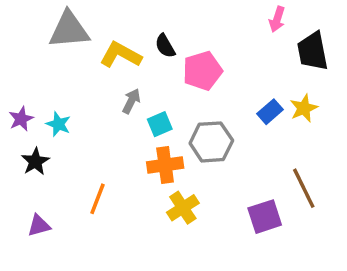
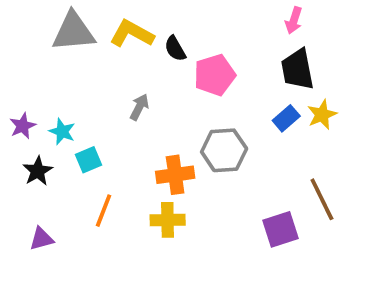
black trapezoid: (313, 51) -> (297, 69), moved
yellow L-shape: (121, 55) -> (132, 34), moved
cyan square: (160, 124) -> (88, 160), moved
yellow cross: (183, 208) -> (168, 220), moved, turned 32

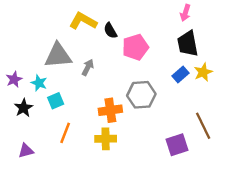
gray triangle: (73, 32) -> (58, 56), moved

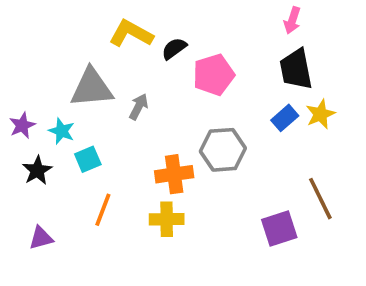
black semicircle: (110, 31) -> (174, 49), turned 84

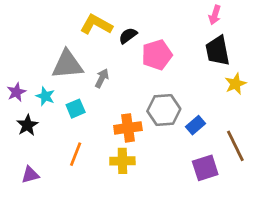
blue rectangle: (285, 118) -> (196, 125), moved
cyan square: (88, 159) -> (76, 109), moved

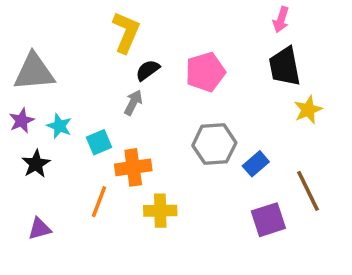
yellow L-shape: (96, 25) -> (126, 32), turned 84
black semicircle: (128, 36) -> (148, 70), moved
gray triangle: (67, 65) -> (34, 72), moved
orange cross: (128, 128) -> (133, 167), moved

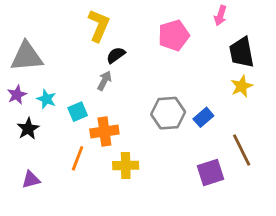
black trapezoid: (285, 67) -> (242, 52), moved
pink pentagon: (205, 72) -> (174, 35), moved
blue rectangle: (256, 164) -> (203, 117), moved

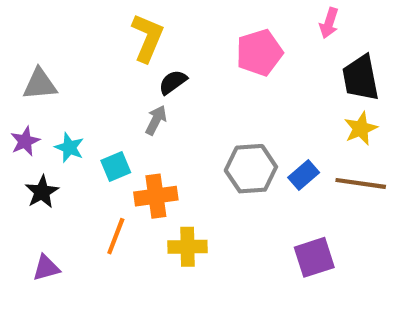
gray triangle: (27, 57) -> (40, 84), size x0.7
brown line: (242, 150) -> (361, 183), moved, turned -56

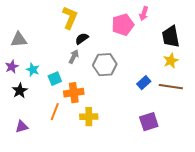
pink arrow: (329, 23) -> (144, 14), moved
gray hexagon: (251, 169) -> (105, 65), moved

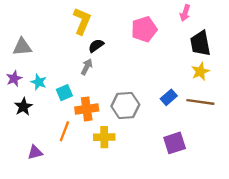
pink arrow: (144, 14) -> (185, 13), moved
gray hexagon: (105, 65) -> (125, 105), moved
purple triangle: (22, 127) -> (35, 152), moved

